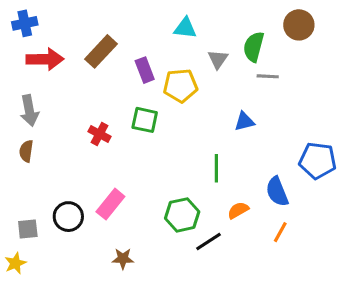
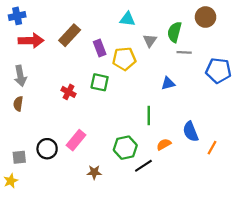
blue pentagon: (318, 160) -> (218, 71), moved
orange line: (280, 232) -> (212, 148), moved
brown star: (123, 259) -> (94, 172), moved

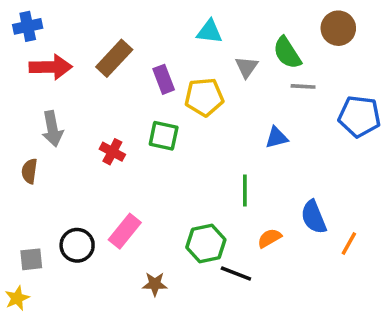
green semicircle: (174, 32) -> (287, 53), turned -48
gray arrow: (20, 76) -> (52, 129), moved
black line: (143, 166) -> (236, 273), turned 54

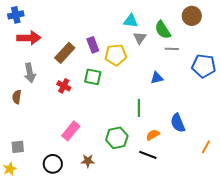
cyan triangle: (209, 32) -> (131, 21), moved
brown rectangle: (114, 58) -> (65, 53), moved
orange line: (349, 243) -> (206, 147), moved
black circle: (77, 245) -> (53, 164), moved
black line: (236, 273) -> (148, 155), moved

